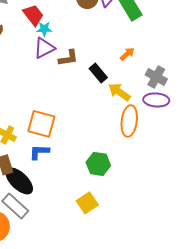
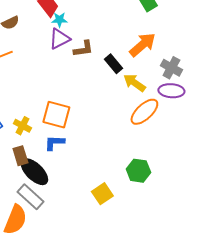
orange arrow: (127, 54) -> (142, 45), size x1.8
orange ellipse: (129, 121) -> (144, 112), turned 40
green hexagon: (98, 164) -> (138, 171), moved

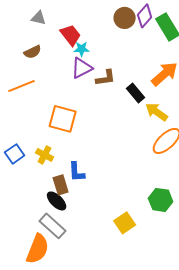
orange square: (56, 115) -> (63, 119), moved
blue L-shape: (54, 143) -> (77, 172), turned -95
brown rectangle: (20, 156) -> (61, 185), moved
black ellipse: (34, 172) -> (57, 201), size x0.7

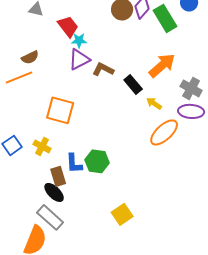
brown semicircle: (33, 52) -> (30, 57), moved
brown L-shape: (106, 78) -> (103, 69), turned -145
yellow arrow: (157, 112) -> (154, 103), size x0.7
green hexagon: (161, 200) -> (97, 161), moved

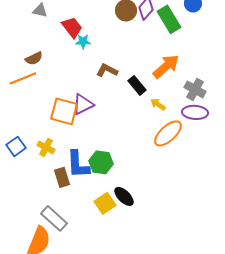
purple triangle: (79, 59) -> (83, 104), moved
blue L-shape: (74, 163) -> (78, 164), size x1.4
black ellipse: (54, 192) -> (124, 196), moved
yellow square: (122, 214) -> (105, 203), moved

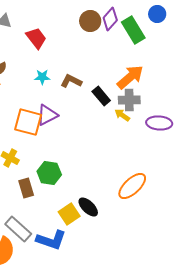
cyan star: (83, 41) -> (42, 77), moved
gray cross: (195, 89) -> (129, 100), moved, turned -30
orange ellipse: (168, 133) -> (132, 186), moved
green hexagon: (101, 162) -> (49, 173), moved
blue L-shape: (78, 164) -> (51, 240), moved, turned -68

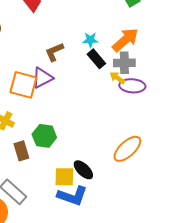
cyan star: (42, 77) -> (90, 40), moved
brown L-shape: (71, 81) -> (54, 52), moved, turned -50
purple ellipse: (159, 123) -> (132, 86), moved
yellow square: (69, 214) -> (64, 177), turned 35
blue L-shape: (51, 240) -> (72, 196), moved

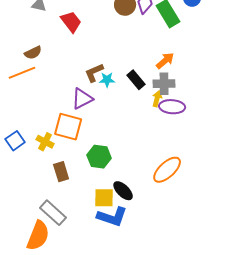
cyan star: (90, 40) -> (107, 80), moved
orange arrow: (125, 40) -> (165, 61), size x0.7
yellow arrow: (117, 78) -> (157, 99), turned 70
orange square: (23, 85) -> (68, 127), moved
green hexagon: (44, 136) -> (99, 157), moved

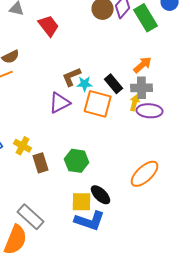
orange square: (68, 127) -> (98, 104), moved
brown rectangle: (61, 172) -> (41, 163), moved

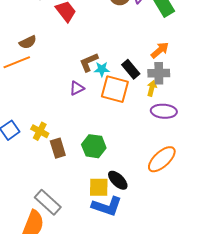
purple triangle: (60, 103) -> (77, 88), size x0.7
purple ellipse: (150, 111) -> (164, 111), moved

